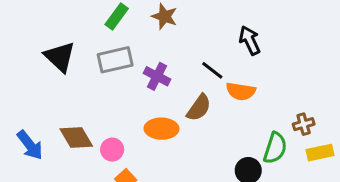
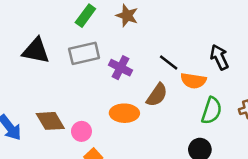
black arrow: (250, 40) -> (219, 57), moved
black triangle: (60, 57) -> (36, 51), turned -32
green semicircle: (275, 148) -> (212, 111), moved

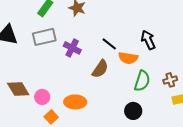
orange ellipse: (124, 113) -> (75, 102), moved

